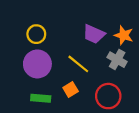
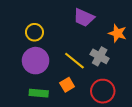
purple trapezoid: (94, 34) -> (84, 18), moved
gray cross: (117, 60) -> (100, 56), moved

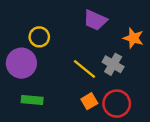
purple circle: (36, 61) -> (21, 63), moved
orange square: (67, 85) -> (89, 101), moved
green rectangle: (39, 93) -> (32, 100), moved

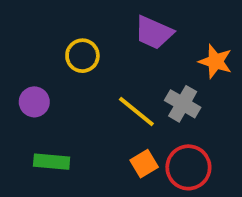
yellow circle: (39, 37) -> (82, 56), moved
purple circle: (21, 63) -> (34, 102), size x0.6

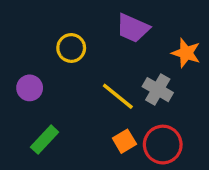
green rectangle: (52, 162) -> (45, 140), turned -52

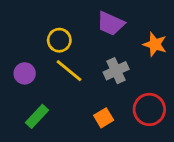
gray cross: (158, 90) -> (116, 71), moved, turned 35
yellow line: (118, 96) -> (69, 71), moved
red circle: (163, 145) -> (149, 109), moved

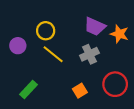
purple trapezoid: (111, 24) -> (95, 26), moved
purple circle: (25, 73) -> (18, 46), moved

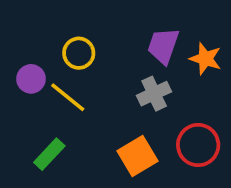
purple trapezoid: (95, 26) -> (163, 46), turned 85
yellow line: (53, 54) -> (68, 97), moved
orange square: (80, 91) -> (138, 156), size x1.5

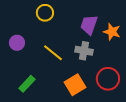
yellow circle: (79, 53) -> (45, 13), moved
gray cross: (154, 94) -> (84, 51), turned 36
yellow line: (68, 97) -> (53, 53), moved

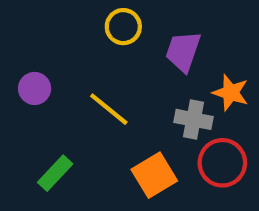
yellow circle: (45, 13) -> (123, 27), moved
orange star: (112, 32) -> (231, 93), moved
gray cross: (84, 51) -> (193, 119), moved

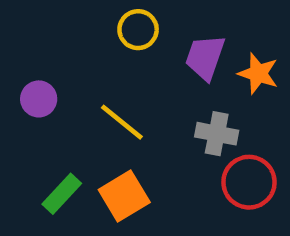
orange star: (231, 93) -> (258, 74), moved
orange square: (154, 175) -> (124, 196), moved

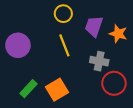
purple circle: (39, 99) -> (18, 45), size x1.5
yellow line: (122, 122) -> (64, 45), moved, turned 30

